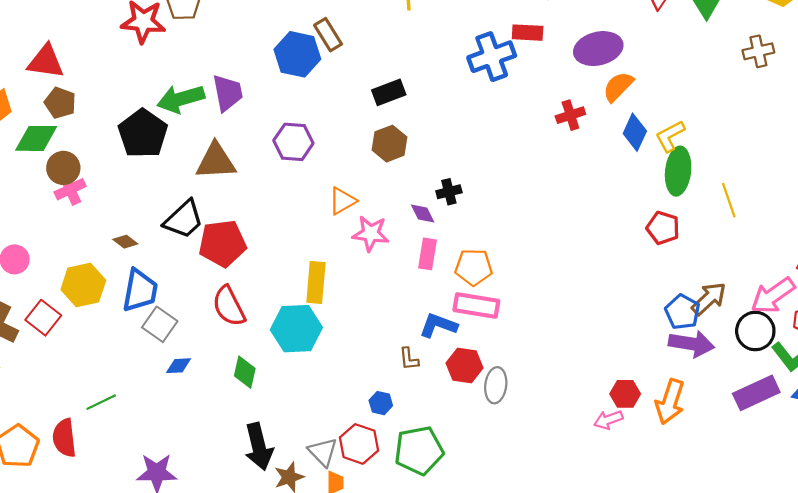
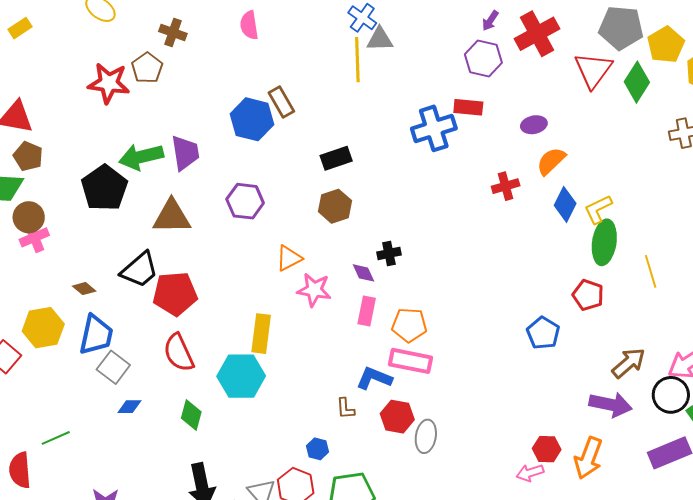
purple ellipse: (598, 49) -> (534, 125), size x0.6
blue pentagon: (682, 312) -> (543, 333), moved

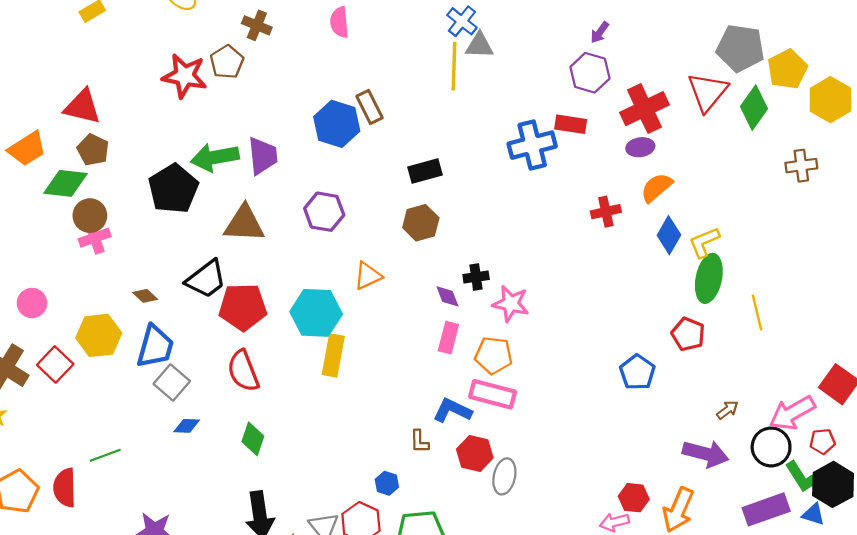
red cross: (537, 34) -> (644, 109), moved
pink star: (314, 290) -> (511, 304), moved
brown arrow: (629, 363) -> (727, 410), size x0.6
cyan hexagon: (241, 376) -> (316, 313), moved

